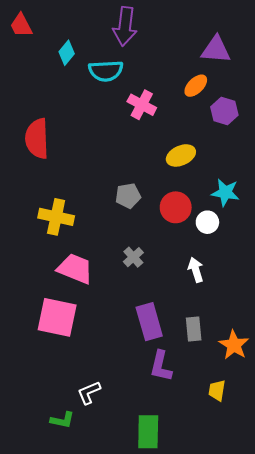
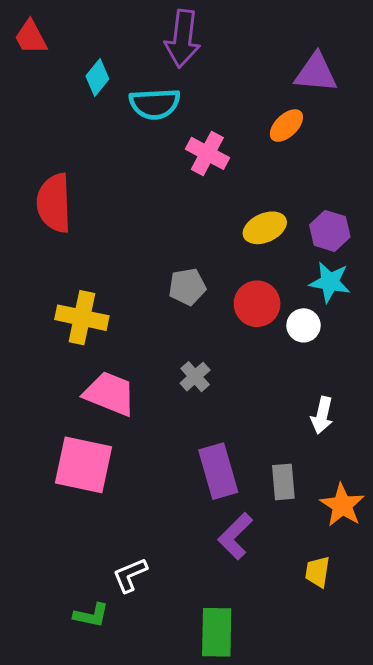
purple hexagon: (224, 111) -> (330, 231), moved
white arrow: (196, 270) -> (322, 415), moved, turned -150
purple L-shape: (161, 366) -> (235, 536), turned 32

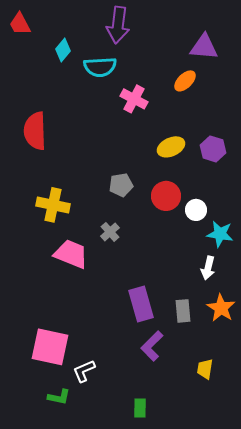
cyan star: (330, 282) -> (220, 234), moved
gray cross: (195, 377) -> (110, 232), moved
pink square: (83, 465) -> (50, 347), moved
orange star: (342, 505) -> (221, 308), moved
green rectangle: (217, 632) -> (140, 408), size x0.6

